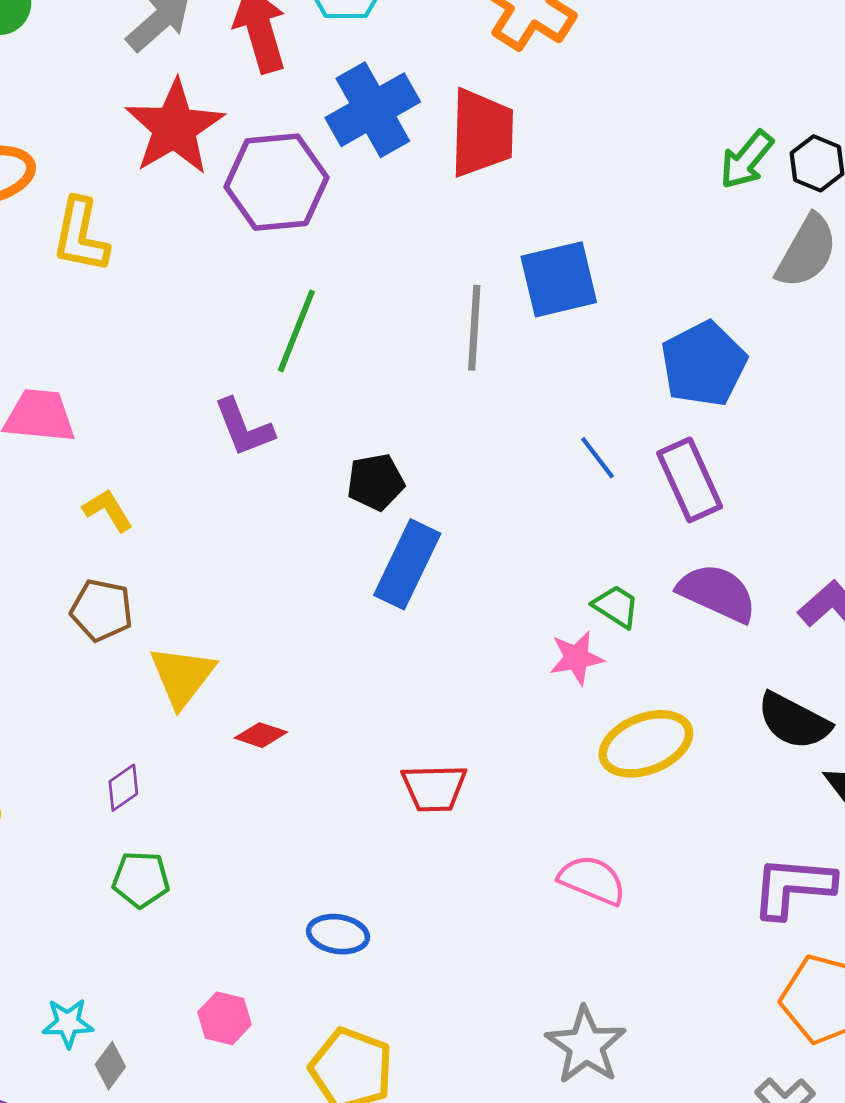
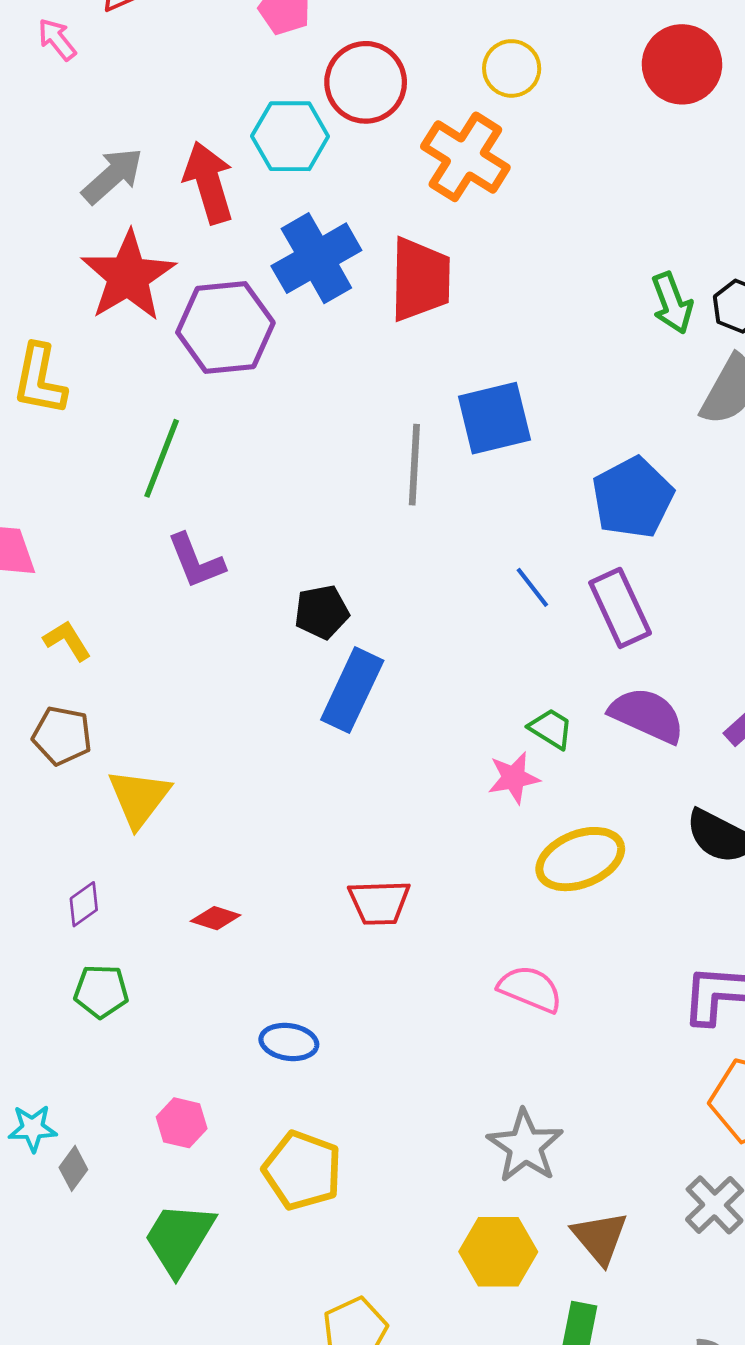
green arrow: (747, 160) -> (672, 303), turned -60
green line: (296, 331) -> (162, 458), moved
red diamond: (261, 735) -> (216, 918), moved

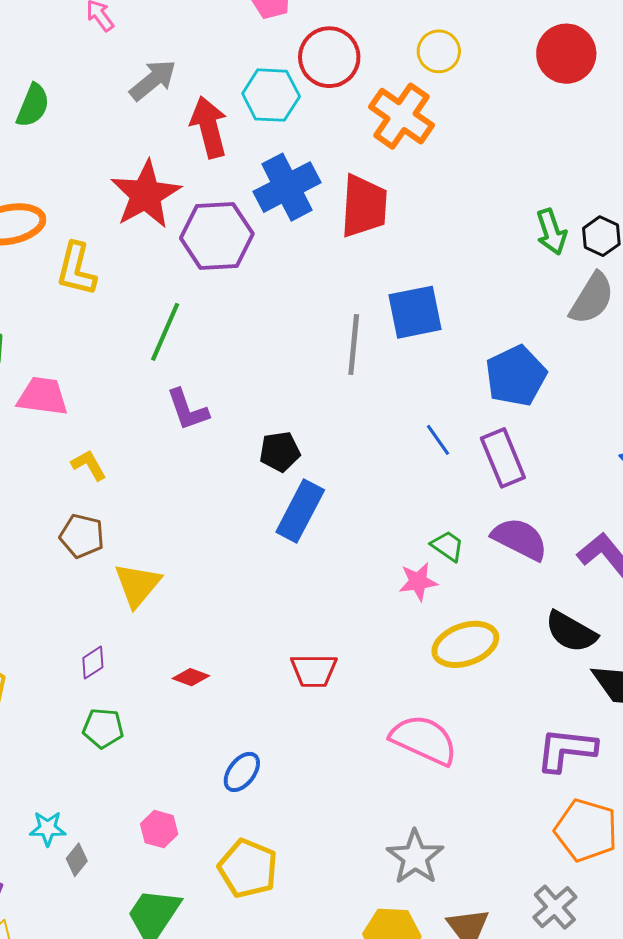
gray arrow: (112, 176) -> (153, 80), moved
pink semicircle: (530, 989) -> (424, 740), size x1.4
blue ellipse: (289, 1042) -> (242, 772), turned -63

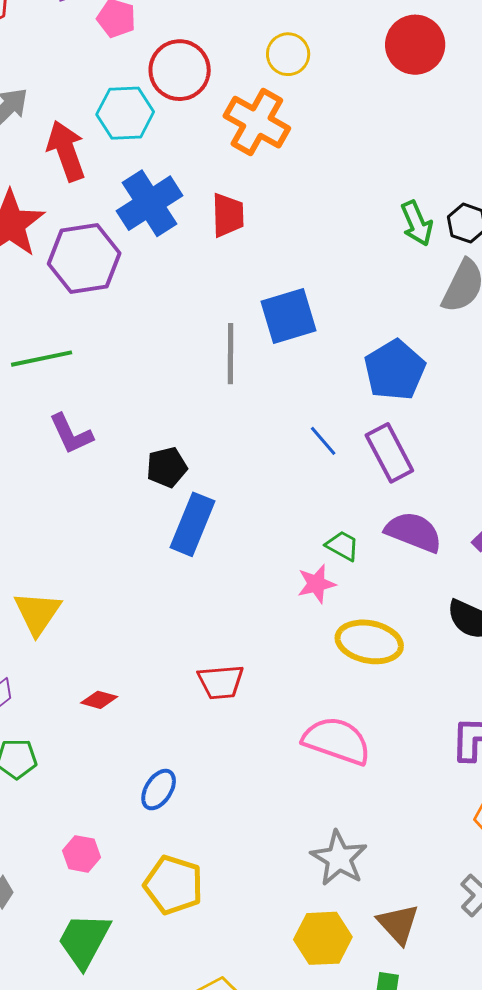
red trapezoid: (364, 206) -> (228, 215), size x0.7
green line: (165, 332) -> (42, 359), turned 60
yellow ellipse: (465, 644) -> (369, 642), turned 36

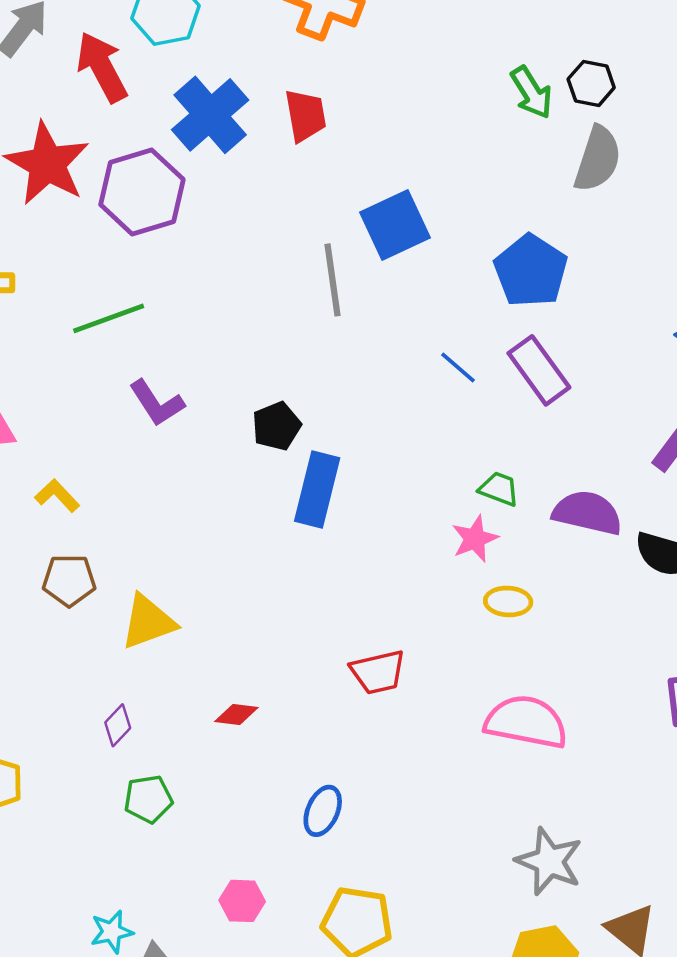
purple semicircle: (414, 532) -> (587, 513), moved
yellow triangle: (37, 613) -> (148, 622), turned 44
yellow ellipse: (369, 642) -> (508, 601), moved, size x0.6

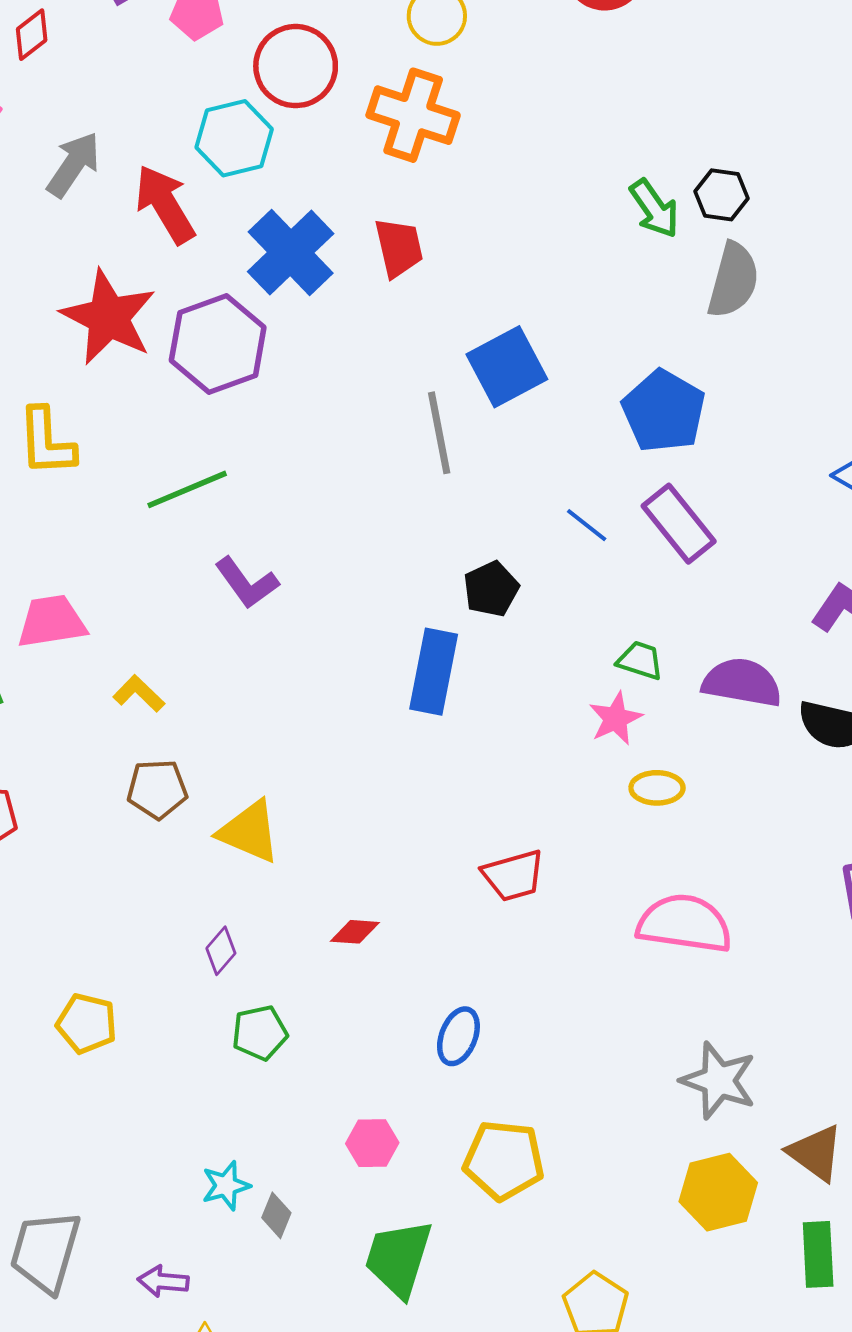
black pentagon: (276, 426) -> (491, 589), moved
yellow triangle: (148, 622) -> (249, 832), turned 46

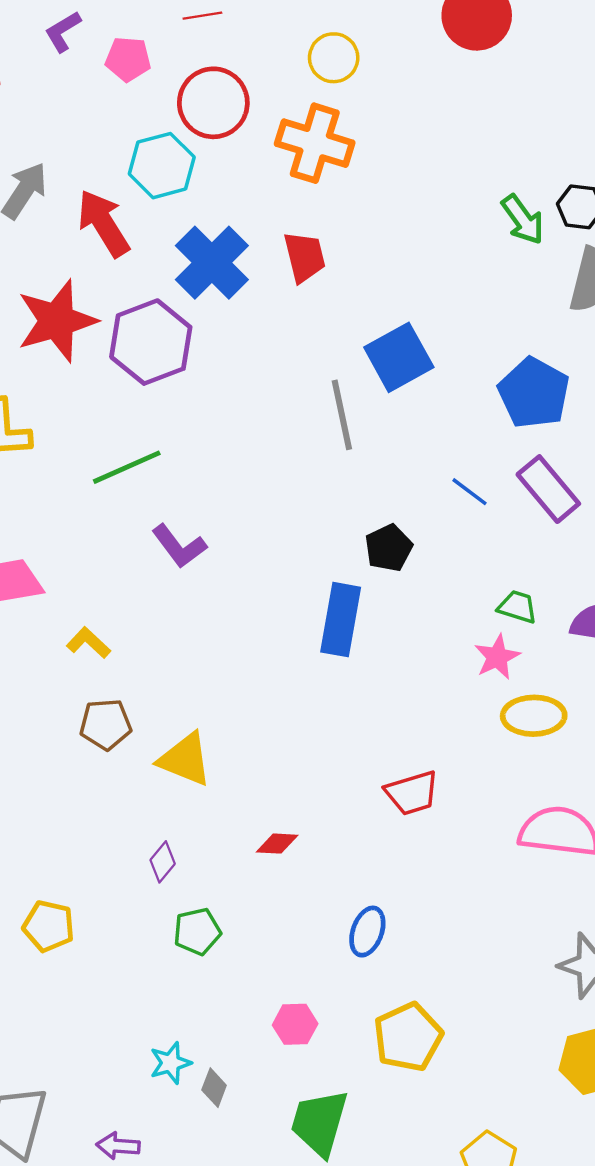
red star: (108, 317) -> (57, 321), turned 30
yellow ellipse: (657, 788) -> (534, 716), size x1.4
yellow pentagon: (504, 1160) -> (408, 1037), turned -30

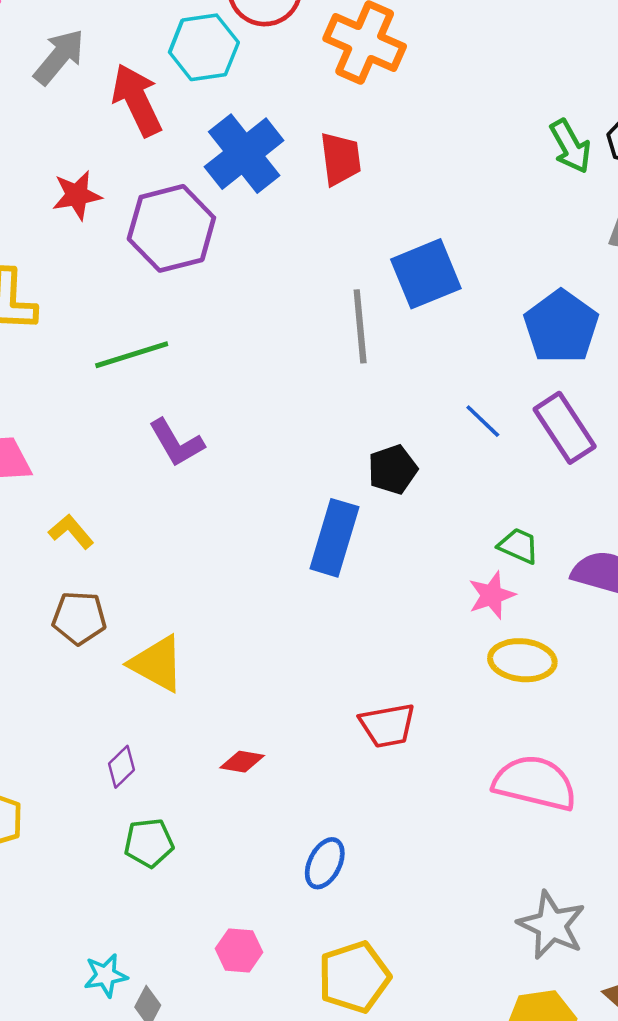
red star: (57, 321) -> (77, 195), size x0.6

